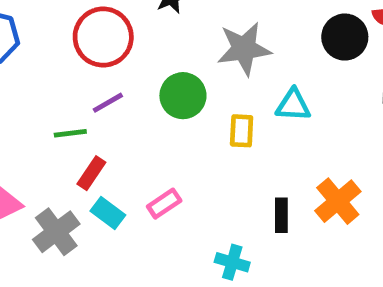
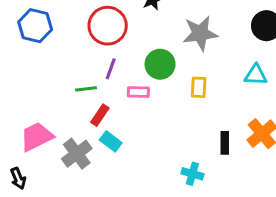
purple line: (108, 103) -> (111, 69), turned -40
cyan triangle: (293, 105) -> (256, 75), moved
pink rectangle: (164, 204) -> (138, 92), moved, turned 35

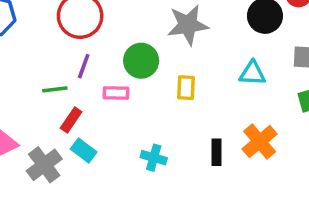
cyan cross: (192, 174) -> (154, 158), moved

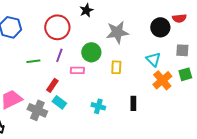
cyan triangle: (252, 73) -> (153, 59), turned 42
green line: (55, 89) -> (33, 61), moved
orange cross: (260, 141) -> (162, 80), moved
gray cross: (44, 165) -> (37, 110), turned -30

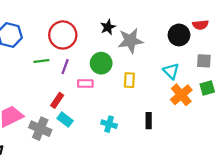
black star: (86, 10) -> (108, 27), moved
green line: (33, 61) -> (41, 61), moved

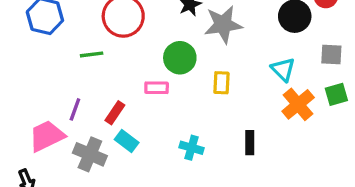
purple line: (65, 67) -> (75, 109), moved

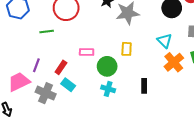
green circle: (180, 58) -> (107, 66), moved

